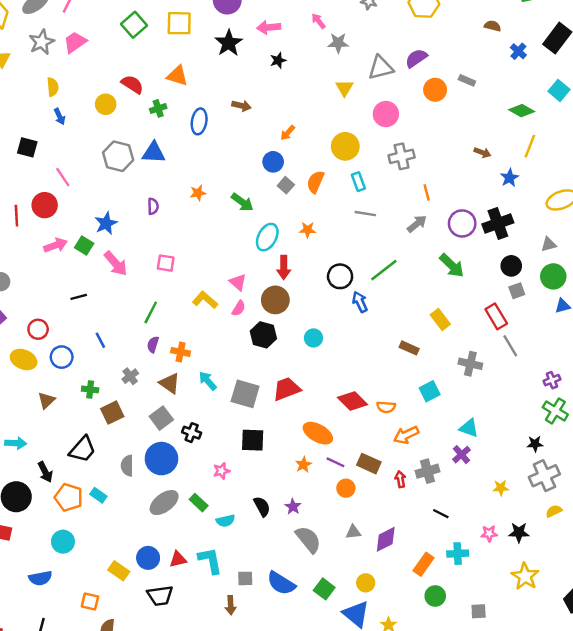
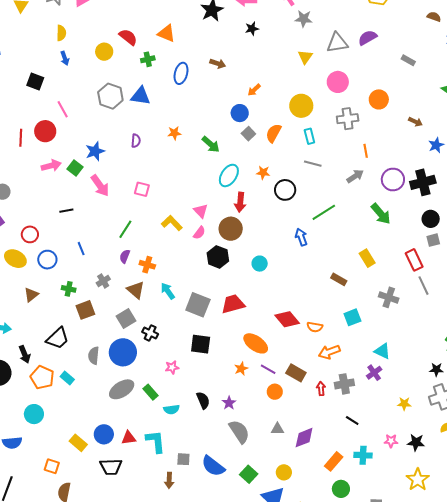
orange circle: (435, 90) -> (379, 99), moved
black circle: (340, 276) -> (285, 190), moved

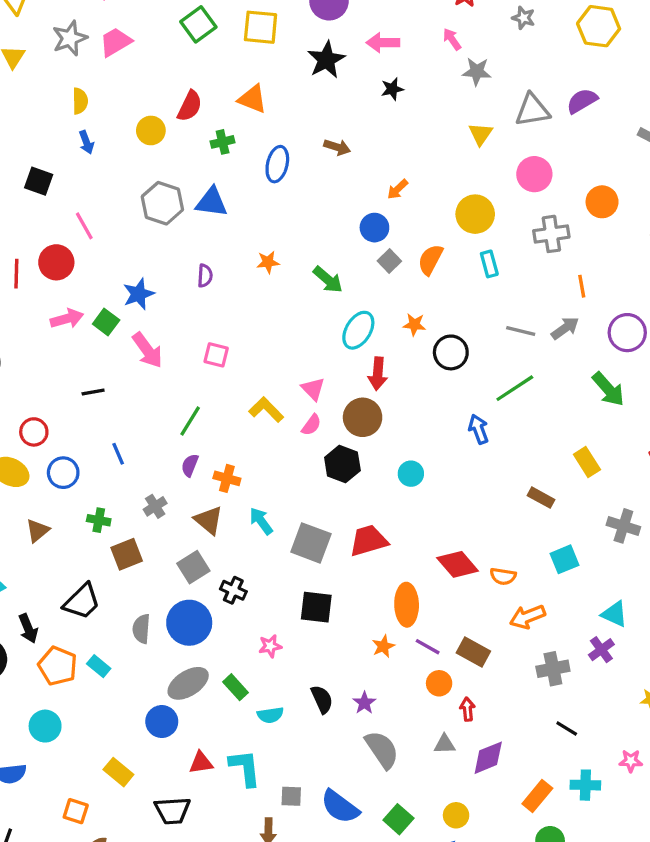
red semicircle: (128, 37) -> (190, 106), turned 78
gray line: (313, 164) -> (521, 331), moved
orange ellipse: (256, 343) -> (407, 605), turned 55
red arrow: (321, 389) -> (467, 709), moved
blue circle: (104, 434) -> (162, 722), moved

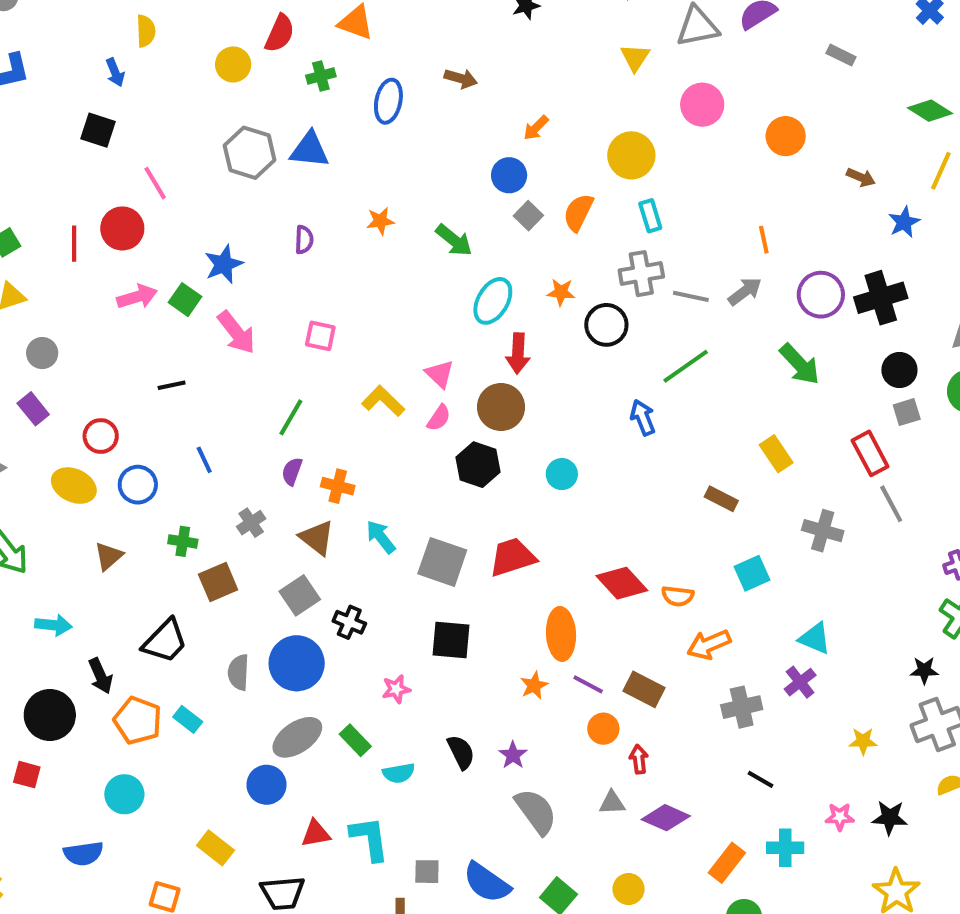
blue arrow: (86, 142) -> (115, 72), moved
gray cross: (551, 234) -> (641, 274), moved
purple diamond: (488, 758) -> (666, 818), turned 48

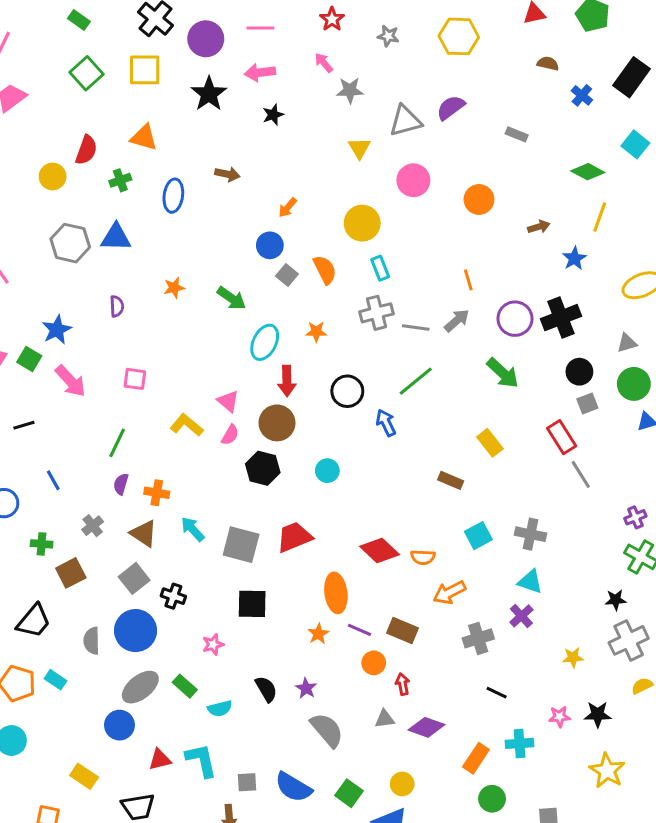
brown arrow: (861, 177) -> (539, 227), turned -35
orange semicircle: (578, 212) -> (325, 270), turned 132
black circle: (606, 325) -> (347, 391), moved
gray cross: (823, 531) -> (530, 534), moved

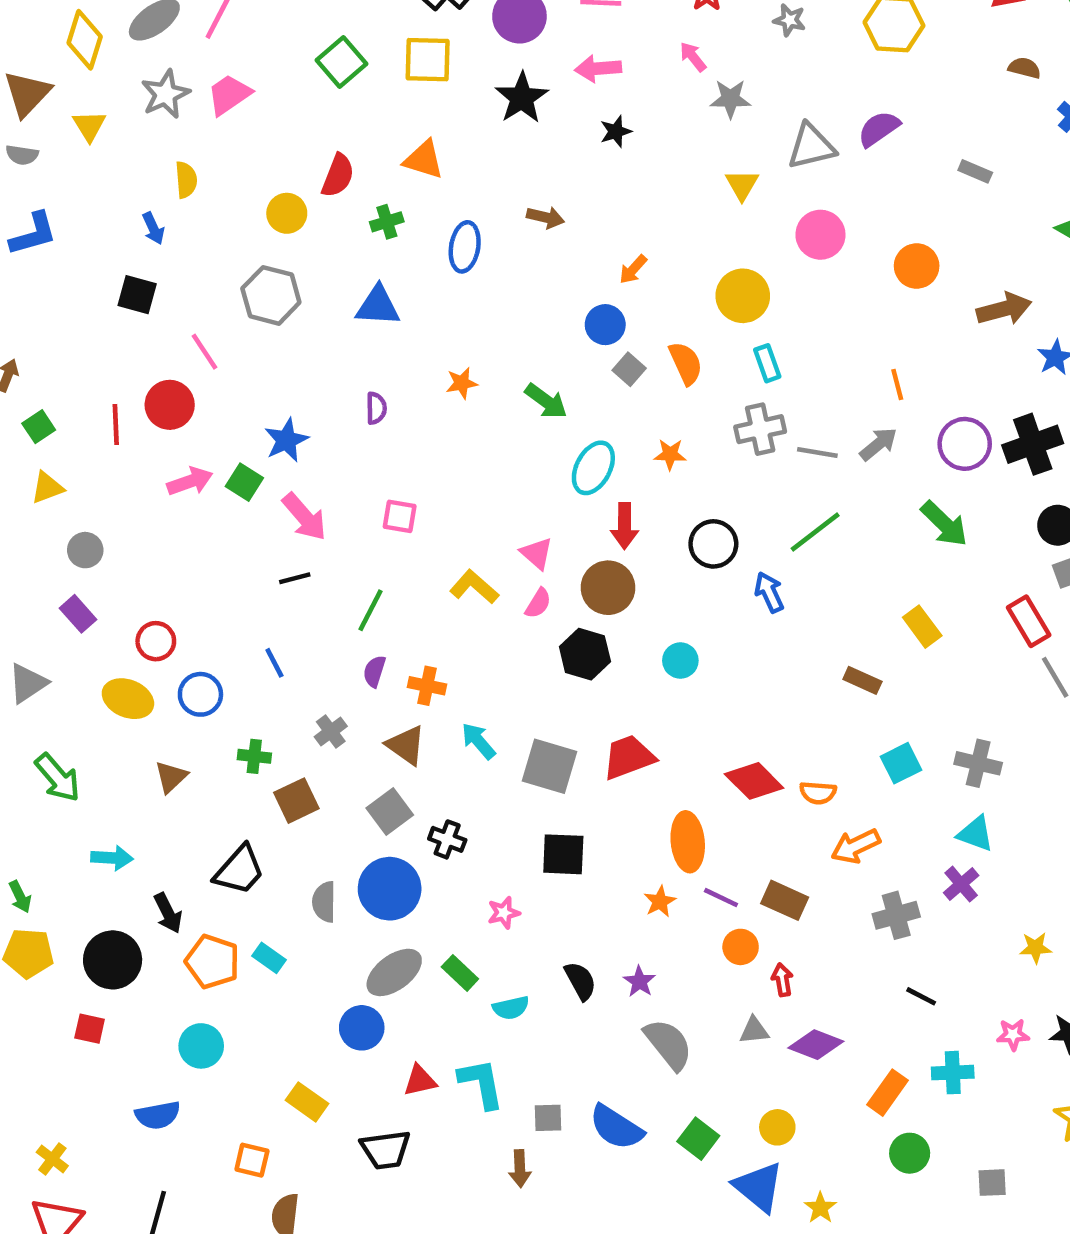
brown arrow: (539, 227) -> (1004, 309), size x1.6
gray hexagon: (70, 243) -> (271, 295), moved
black line: (24, 425) -> (295, 578), moved

